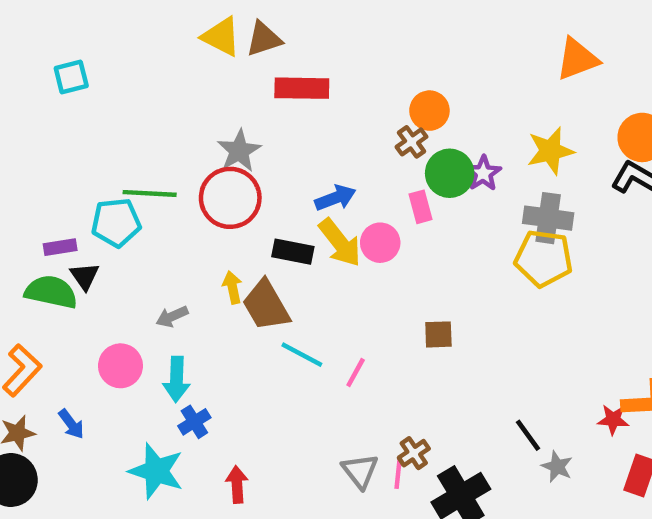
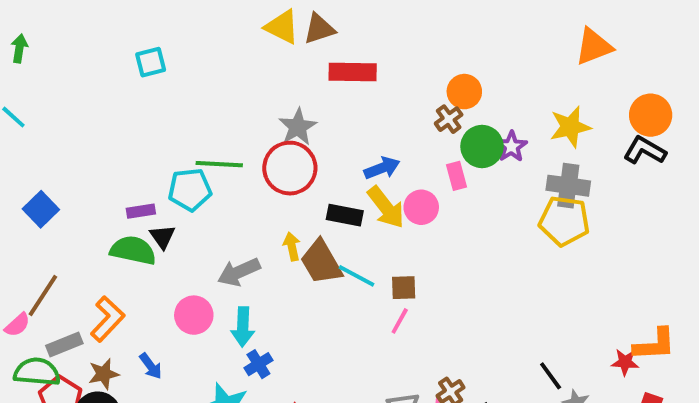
gray arrow: (172, 317) -> (239, 272), size x1.5
brown square: (438, 334) -> (404, 288), moved
cyan line: (302, 355) -> (357, 276), moved

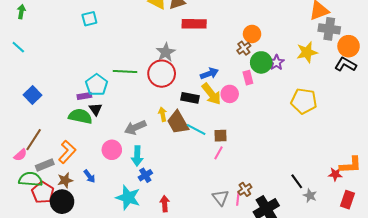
gray cross: (568, 186) -> (329, 29), moved
cyan pentagon: (190, 190) -> (97, 85), moved, turned -30

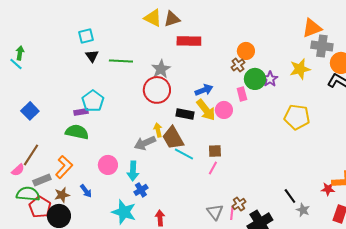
green arrow: (21, 12) -> (20, 53), moved
green line: (125, 72) -> (121, 61), moved
black triangle: (96, 109) -> (92, 56), moved
gray arrow: (135, 127) -> (145, 143), moved
cyan line: (196, 129) -> (184, 154), moved

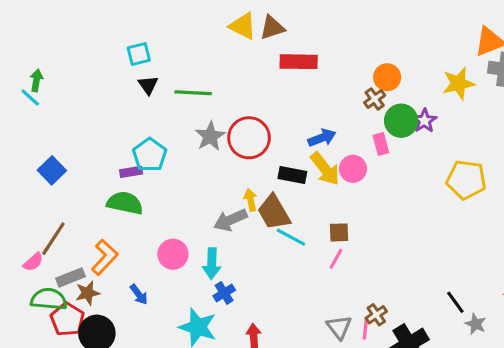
gray star: (161, 69) -> (210, 136), moved
yellow star: (300, 69) -> (459, 83), moved
brown star: (62, 195) -> (88, 293), moved

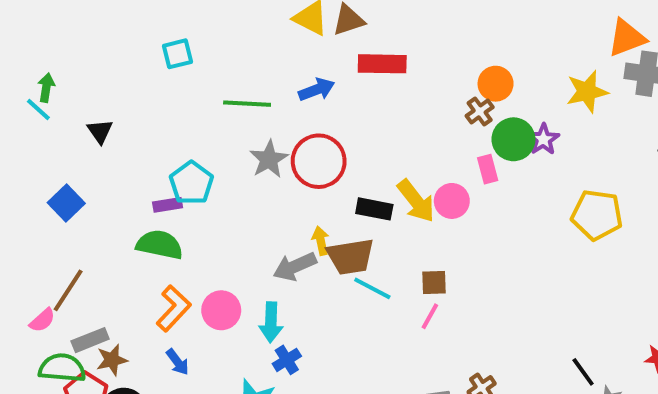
black triangle: (148, 85) -> (100, 131), moved
blue arrow: (322, 138) -> (317, 90), moved
brown trapezoid: (274, 212) -> (350, 257), turned -69
orange L-shape: (105, 257) -> (174, 308), moved

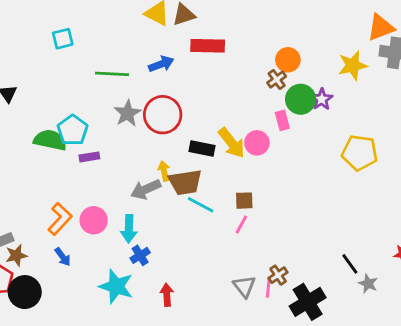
purple rectangle: (168, 205) -> (89, 157), moved
green semicircle: (160, 245) -> (50, 140), moved

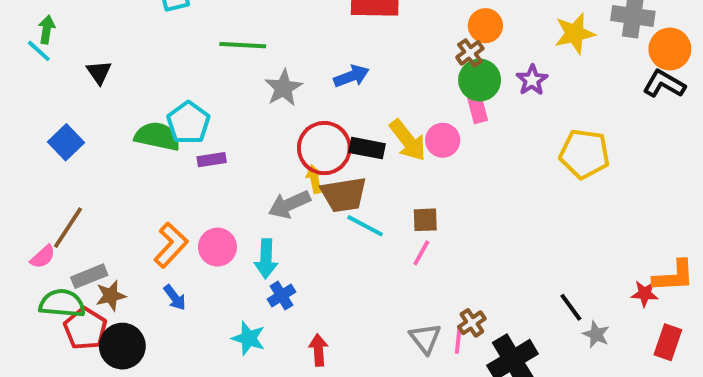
blue arrow: (161, 64) -> (351, 76), moved
green circle: (301, 99) -> (480, 80), moved
gray star: (127, 113) -> (283, 88), moved
red circle: (163, 115) -> (324, 148), moved
cyan star: (116, 286) -> (249, 338), size x0.7

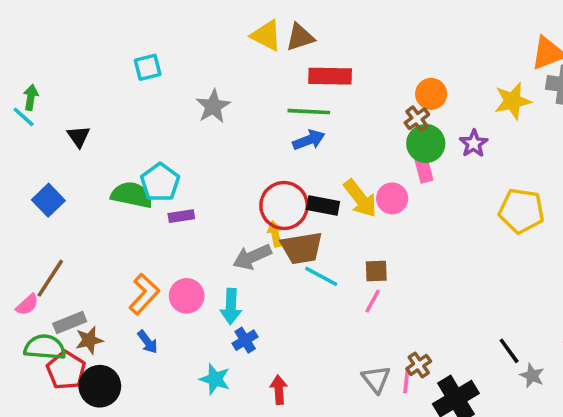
green line: (243, 45) -> (309, 112), moved
gray star: (283, 88) -> (213, 106), moved

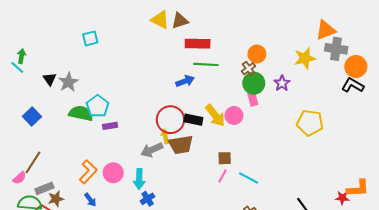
gray star: (213, 106) -> (68, 82), moved
green line: (309, 112) -> (206, 64), moved
cyan line: (321, 276) -> (249, 178), moved

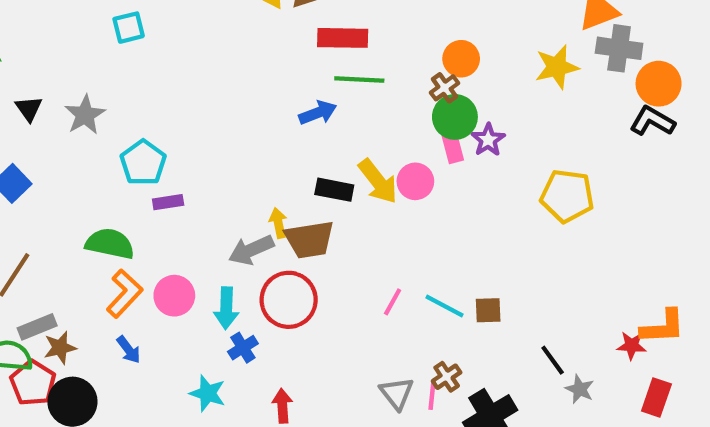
black triangle: (50, 79) -> (29, 109), moved
purple star: (282, 83) -> (488, 140), moved
green semicircle: (81, 113) -> (110, 244), moved
red circle: (170, 120) -> (289, 300), moved
brown square: (225, 158) -> (488, 310), moved

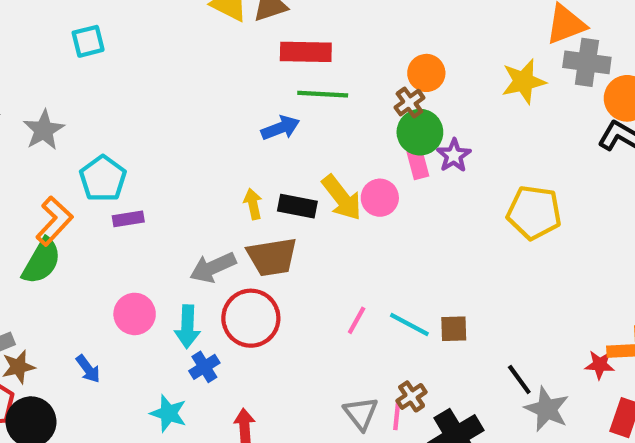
yellow arrow: (278, 223) -> (253, 204), moved
green semicircle: (110, 244) -> (42, 261), moved, turned 108
orange L-shape: (124, 294) -> (54, 221), moved
gray star: (580, 389) -> (547, 409), size x1.5

